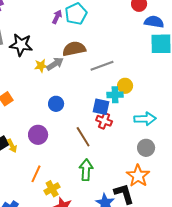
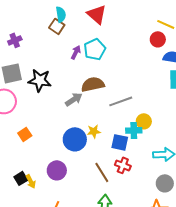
yellow star: (41, 66) -> (94, 131), moved
blue circle: (56, 104) -> (75, 139), size x1.5
red cross: (104, 121) -> (123, 165), moved

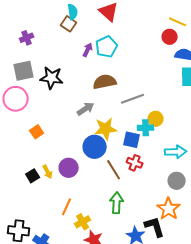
gray arrow: (74, 99) -> (86, 109), moved
yellow star: (94, 131) -> (106, 129), size x1.6
blue circle: (75, 139) -> (95, 147), moved
yellow arrow: (31, 181) -> (48, 172), moved

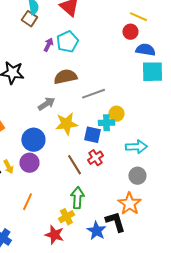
blue circle: (95, 147) -> (33, 140), moved
red cross: (135, 163) -> (95, 158), turned 35
yellow cross: (83, 222) -> (66, 217), moved

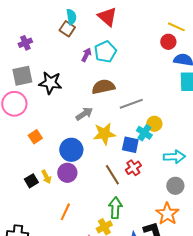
cyan cross: (106, 123) -> (144, 133), turned 35

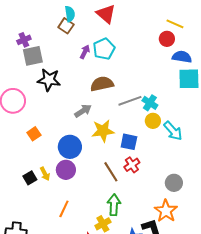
gray square: (22, 76) -> (33, 56), moved
cyan cross: (144, 133) -> (150, 103), moved
cyan arrow: (174, 157) -> (173, 131), moved, turned 50

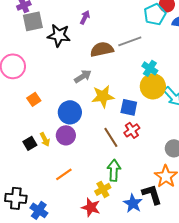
cyan pentagon: (104, 49) -> (155, 14), moved
black star: (49, 80) -> (59, 35), moved
gray line: (130, 101) -> (130, 41), moved
yellow circle: (153, 121) -> (153, 86), size x1.6
orange line: (64, 209) -> (64, 174), turned 30

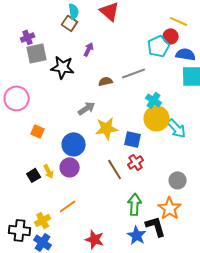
brown semicircle: (102, 49) -> (106, 81), size x0.6
orange square: (34, 99) -> (38, 131), turned -32
green arrow: (114, 170) -> (135, 204), moved
yellow cross: (103, 189) -> (43, 220), moved

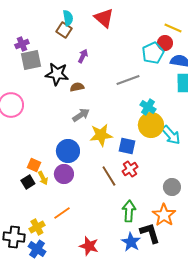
brown semicircle: (106, 81) -> (77, 87), moved
orange square: (38, 131) -> (34, 165), moved

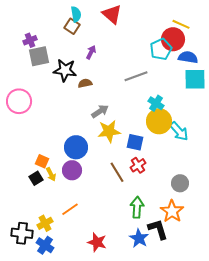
red circle: (165, 43) -> (173, 39), size x1.5
gray arrow: (81, 115) -> (100, 111), moved

